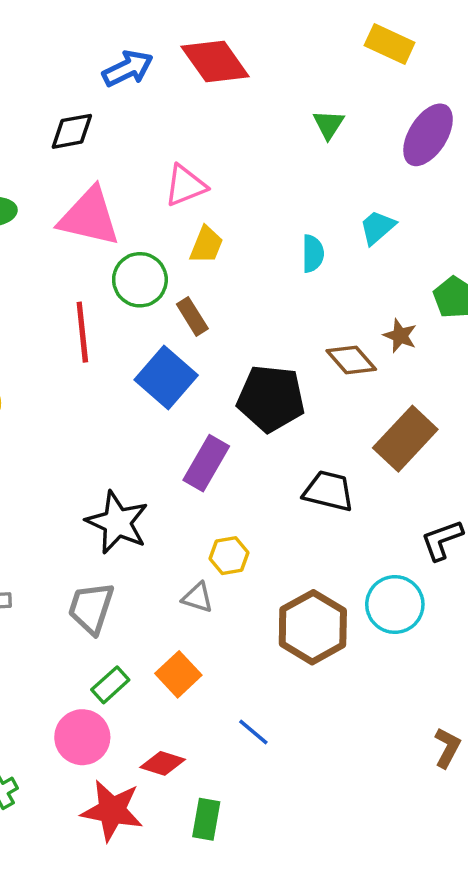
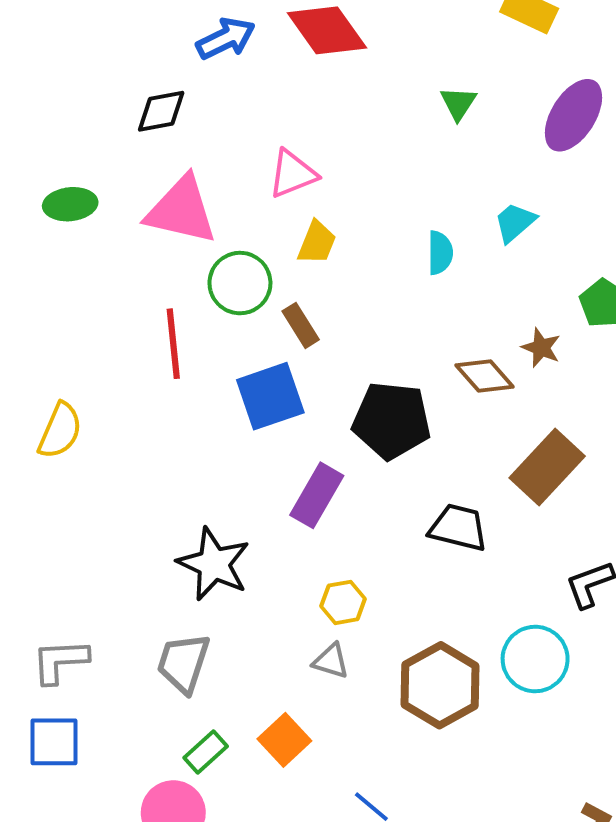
blue square: (166, 378) -> (270, 396), turned 30
gray triangle: (198, 598) -> (331, 661), moved

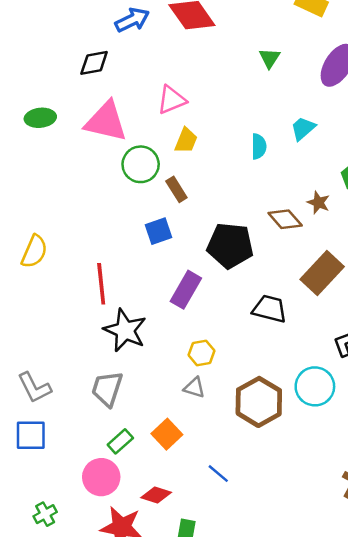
red line: (173, 344) -> (101, 284), moved
blue square: (270, 396) -> (159, 231), size x0.7
gray L-shape: (60, 661) -> (34, 388), turned -114

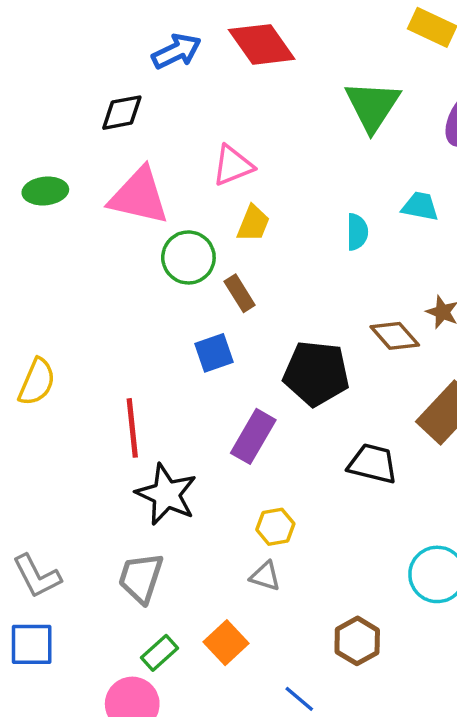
green triangle: (270, 58) -> (373, 106), size x1.8
cyan trapezoid: (303, 129) -> (420, 206), turned 52
brown hexagon: (259, 402) -> (357, 641), moved, size x0.7

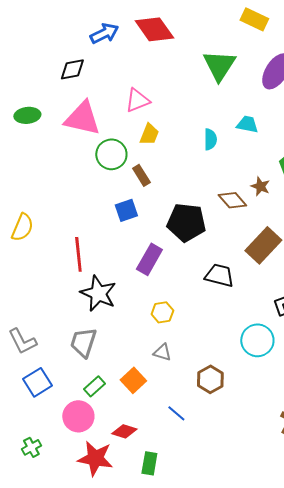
gray triangle: (265, 576) -> (162, 352), moved
blue square: (32, 644) -> (37, 382), moved, turned -32

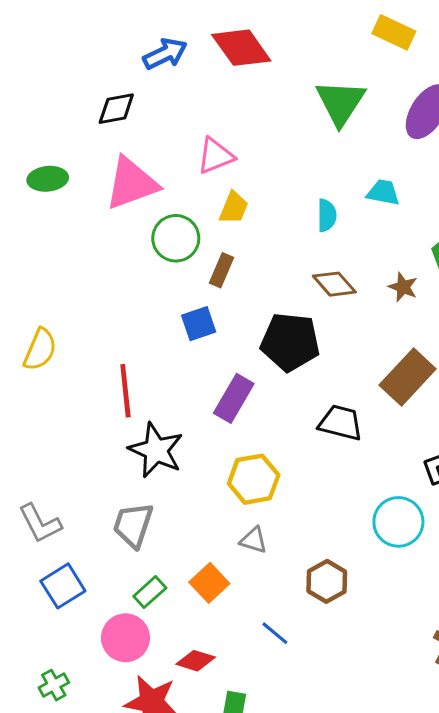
pink triangle: (82, 118) -> (132, 183), turned -33
brown rectangle: (141, 175) -> (222, 270), turned 55
brown diamond: (232, 200) -> (334, 284), moved
yellow hexagon: (162, 312) -> (254, 479), size x1.5

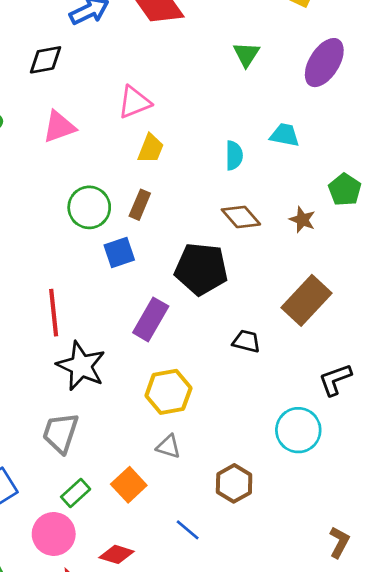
green triangle: (340, 103) -> (246, 54), size x0.6
pink triangle: (132, 183) -> (59, 127), size x0.7
green circle: (176, 238) -> (89, 207), moved
black trapezoid: (340, 423) -> (246, 341), size x0.7

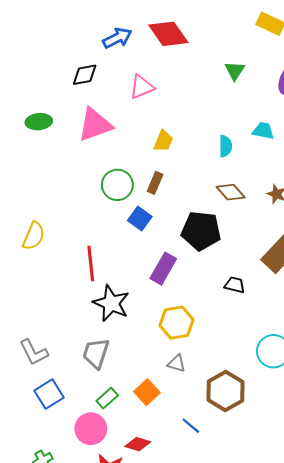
pink triangle: (134, 102) -> (142, 87), moved
pink triangle: (59, 127) -> (95, 125), size x1.4
blue square: (119, 252) -> (140, 219), turned -35
brown hexagon: (234, 483) -> (226, 391), size x1.4

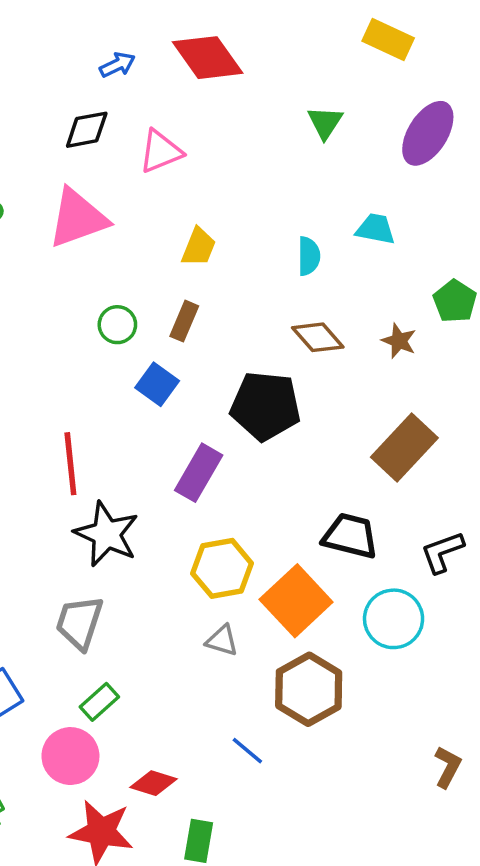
blue arrow: (117, 38) -> (117, 65), size x0.7
black diamond: (85, 75) -> (87, 130), moved
green circle: (117, 185) -> (117, 325), size x0.7
black trapezoid: (235, 285) -> (350, 536), moved, size x1.5
orange square: (147, 392) -> (296, 601), moved, size x1.5

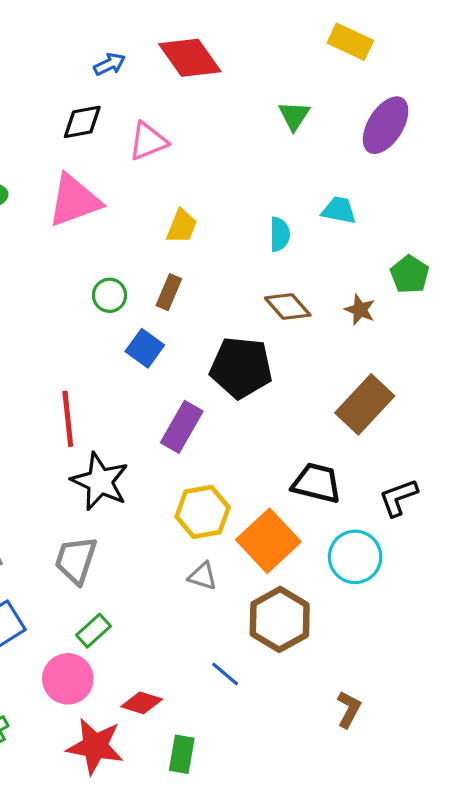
brown L-shape: (448, 767) -> (349, 709), moved

